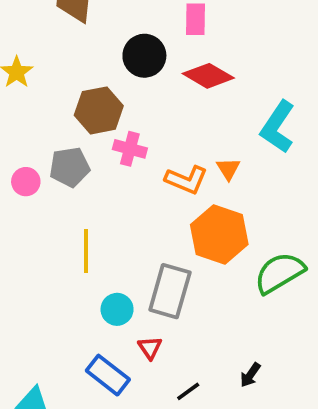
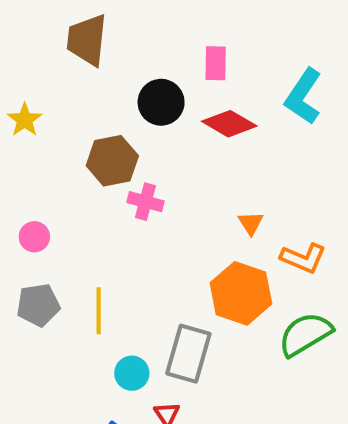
cyan L-shape: (278, 127) -> (303, 96), moved
gray pentagon: (70, 167) -> (38, 305), moved
orange L-shape: (186, 180) -> (303, 258), moved

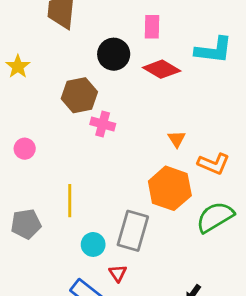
cyan L-shape: (303, 96) -> (214, 50), turned -117
gray pentagon: (38, 305) -> (26, 224), moved

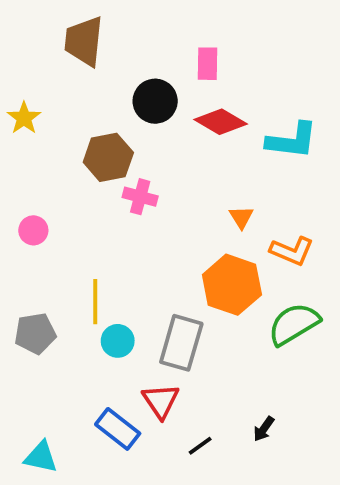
cyan L-shape: (214, 50) -> (292, 140), moved
cyan circle: (93, 244) -> (118, 341), moved
red triangle: (118, 273) -> (161, 401), size x1.5

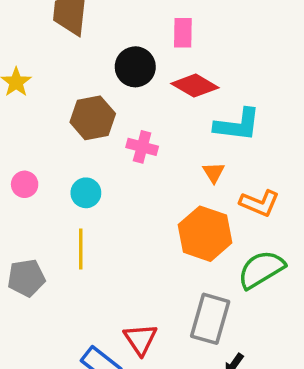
cyan L-shape: (292, 140) -> (237, 125), moved
pink cross: (140, 197) -> (142, 147), moved
cyan circle: (118, 341) -> (86, 193), moved
gray rectangle: (181, 343) -> (210, 319), moved

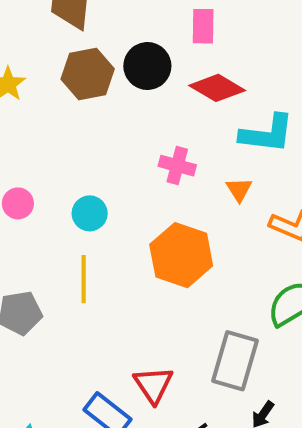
brown hexagon: (93, 118) -> (88, 74), moved
pink cross: (142, 147) -> (177, 166), moved
orange hexagon: (205, 234) -> (181, 255), moved

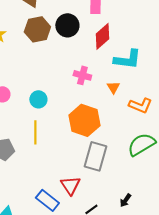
red diamond: (217, 88) -> (102, 36), turned -72
gray rectangle: (235, 361) -> (95, 156), moved

